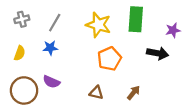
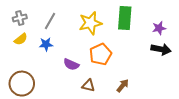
yellow star: (98, 25) -> (90, 23), turned -30
yellow semicircle: (20, 53) -> (21, 39), moved, turned 32
black arrow: (158, 53) -> (161, 49), moved
purple semicircle: (51, 82) -> (71, 64), moved

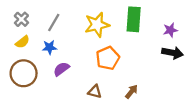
gray cross: (20, 18) -> (21, 19), turned -32
purple semicircle: (71, 64) -> (61, 69), moved, turned 119
brown circle: (22, 84) -> (24, 73), moved

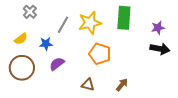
gray cross: (21, 19) -> (30, 12), moved
gray line: (54, 23) -> (63, 25), moved
orange pentagon: (108, 58) -> (100, 54), turned -30

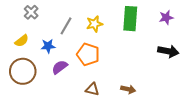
yellow star: (90, 23) -> (94, 24), size x0.7
purple star: (158, 28) -> (166, 18), moved
orange pentagon: (100, 54) -> (88, 54), moved
brown arrow: (122, 85) -> (128, 89), turned 64

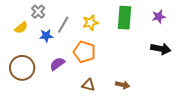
gray cross: (31, 12) -> (38, 12), moved
yellow semicircle: (22, 41) -> (21, 28), moved
blue star: (48, 46) -> (46, 36), moved

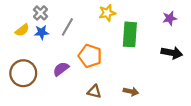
green rectangle: (125, 18) -> (130, 34), moved
yellow star: (90, 23) -> (107, 13), moved
blue star: (46, 36) -> (42, 32), moved

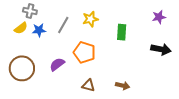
gray cross: (40, 13) -> (30, 11), moved, turned -32
yellow star: (107, 13) -> (90, 19), moved
green rectangle: (130, 34) -> (122, 32), size x0.7

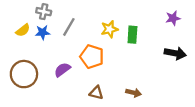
gray cross: (30, 11) -> (44, 12), moved
yellow star: (90, 19) -> (109, 29), moved

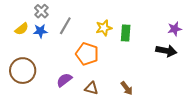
gray cross: (44, 12) -> (41, 11), turned 32
purple star: (173, 18) -> (175, 29), moved
purple semicircle: (62, 70) -> (64, 80), moved
brown arrow: (134, 93) -> (127, 88), turned 40

